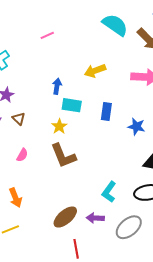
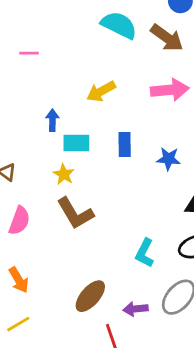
pink line: (47, 35) -> (29, 53), turned 32
pink semicircle: (22, 155) -> (19, 221), size x1.5
purple arrow: (95, 218) -> (135, 309), moved

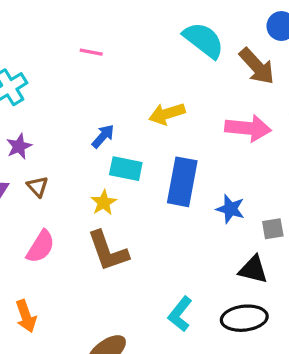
blue arrow: (52, 120) -> (103, 136), turned 30
blue rectangle: (125, 145) -> (182, 182), size x1.6

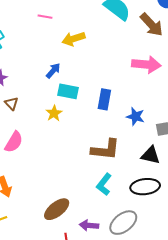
yellow arrow: (167, 114) -> (74, 39), moved
blue rectangle: (182, 182) -> (104, 99), size x0.7
brown L-shape: (108, 251) -> (105, 149), moved, turned -64

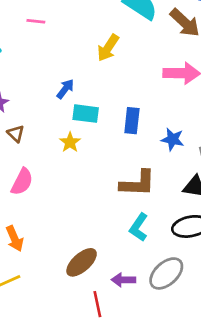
pink line: (45, 17) -> (36, 21), moved
yellow arrow: (74, 39) -> (108, 48), moved, turned -35

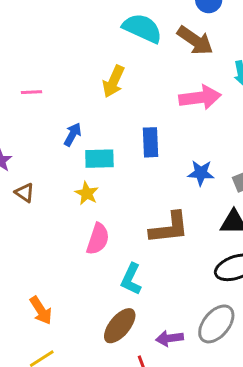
pink line: (36, 21) -> (32, 92), moved
blue rectangle: (132, 121) -> (151, 142), moved
pink semicircle: (22, 182) -> (98, 239), moved
cyan L-shape: (139, 227) -> (131, 279), moved

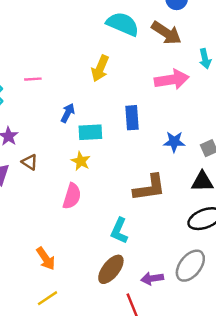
pink semicircle: (98, 239) -> (72, 196), moved

